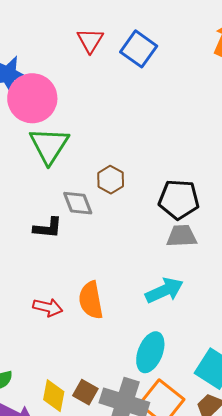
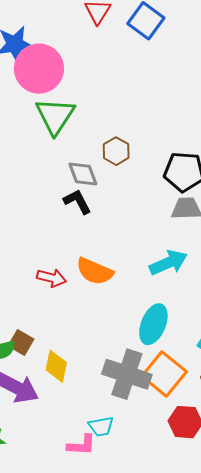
black L-shape: (48, 228) -> (77, 202), moved, turned -124
orange semicircle: (91, 300) -> (95, 271), turned -57
brown square: (85, 392) -> (21, 343), moved

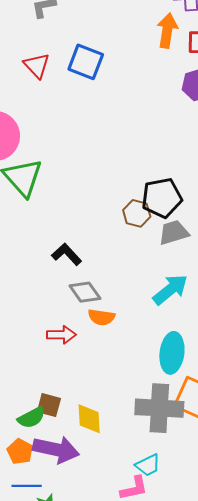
brown hexagon: (116, 151) -> (137, 213), moved
gray diamond: (83, 174) -> (85, 292), moved
orange semicircle: (95, 271) -> (101, 317), size x0.7

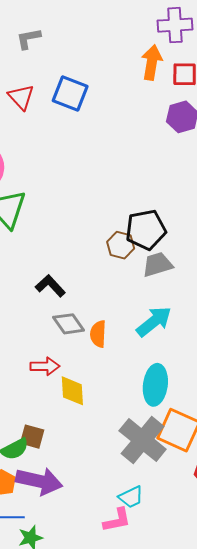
orange semicircle: (101, 317) -> (98, 334), moved, turned 84
gray cross: (159, 408) -> (143, 440), turned 36
yellow diamond: (89, 419) -> (72, 391), moved

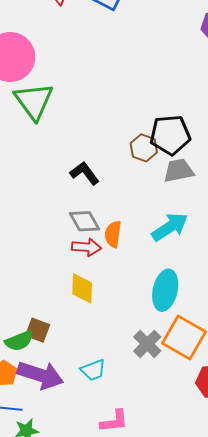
black L-shape: (50, 286) -> (85, 173), moved
red arrow: (45, 366) -> (86, 247), moved
gray cross: (143, 440) -> (147, 344), size x0.6
cyan trapezoid: (131, 497) -> (93, 370), moved

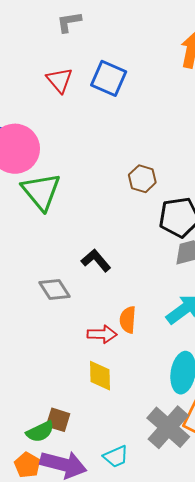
brown hexagon: (144, 148) -> (142, 179), moved
gray diamond: (84, 221) -> (55, 290), moved
gray cross: (147, 344) -> (168, 427), size x1.5

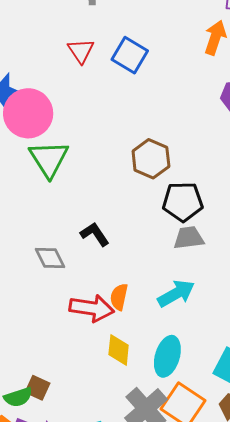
brown hexagon: (142, 179) -> (151, 159), size x1.4
red arrow: (102, 334) -> (92, 308), size x1.5
yellow diamond: (100, 376) -> (119, 350), moved

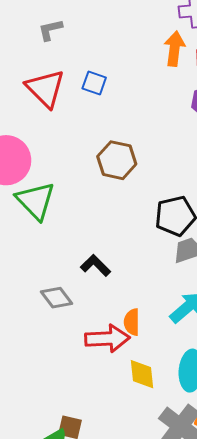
red triangle: (81, 51) -> (45, 88), size x1.5
blue square: (130, 55) -> (94, 83), size x0.7
brown hexagon: (151, 159) -> (117, 160), moved

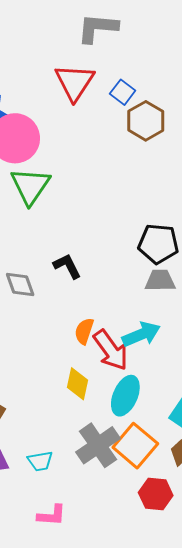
gray L-shape: (50, 30) -> (98, 28), size x1.6
brown hexagon: (117, 160) -> (146, 121), moved
red arrow: (107, 338) -> (111, 350), moved, turned 39

